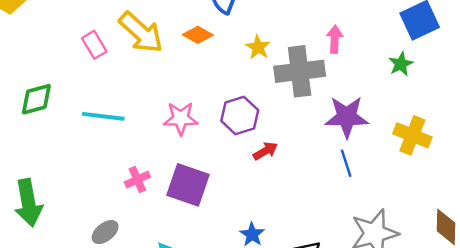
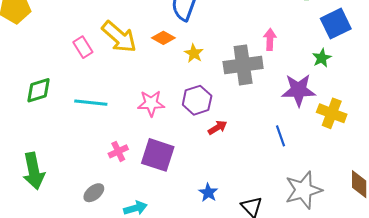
yellow star: (258, 47) -> (194, 53), moved
purple star: (347, 117) -> (299, 90), moved

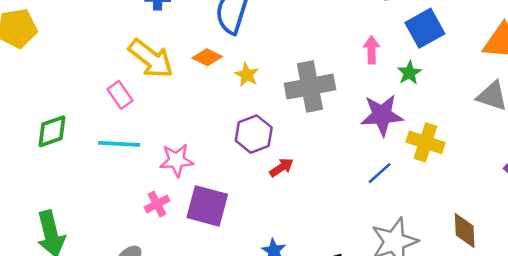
pink arrow: (270, 39) -> (372, 50), moved
pink rectangle: (83, 47) -> (120, 95), moved
pink star: (151, 103) -> (177, 160), moved
blue line: (281, 136) -> (380, 173), moved, turned 70

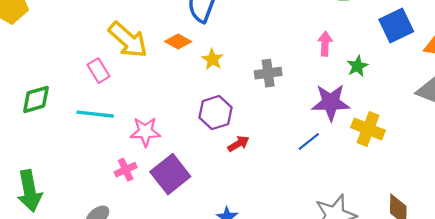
blue square: (425, 28) -> (396, 26), moved
gray cross: (310, 87) -> (268, 73), size x0.6
blue line: (380, 173) -> (309, 142), moved
purple square: (207, 206) -> (170, 174), turned 33

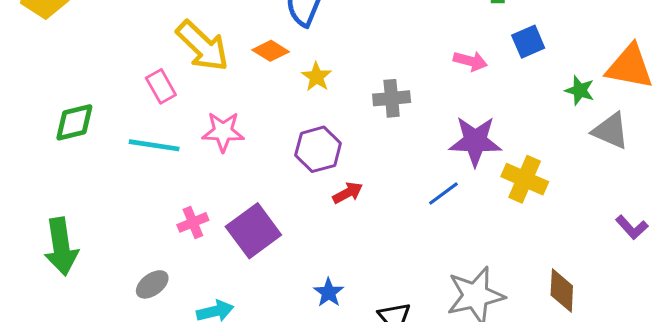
blue square: (396, 26) -> (528, 42), moved, size x0.7
pink arrow: (325, 44) -> (470, 61), turned 100
green star: (357, 66) -> (580, 90), moved, turned -30
pink star: (145, 132) -> (223, 132), moved

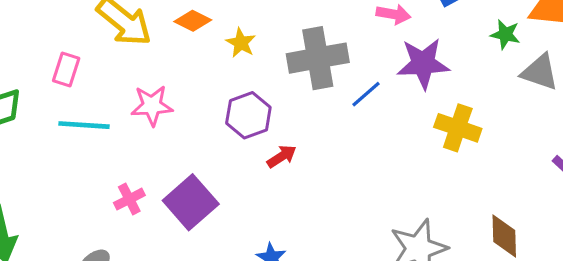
pink rectangle: (161, 86) -> (66, 70), moved, turned 52
gray cross: (392, 98) -> (318, 58), size x1.6
purple star: (475, 141) -> (423, 63), moved
blue line: (443, 193) -> (366, 94), moved

